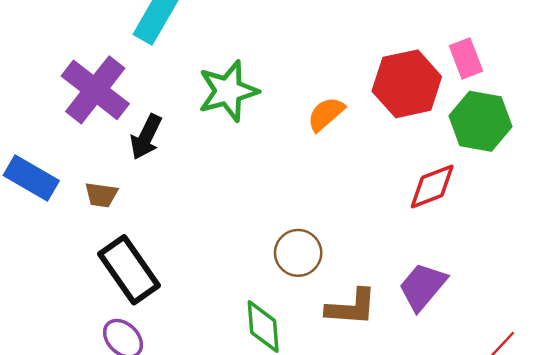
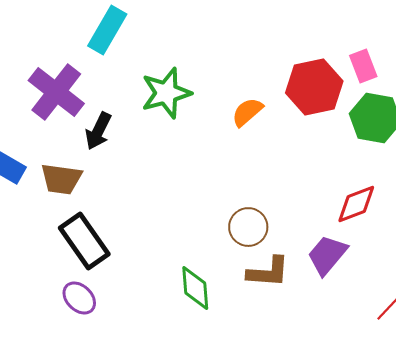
red diamond: (432, 186) -> (356, 204), moved
brown trapezoid: (101, 195) -> (61, 179), size x1.5
brown circle: (298, 253) -> (248, 227), moved

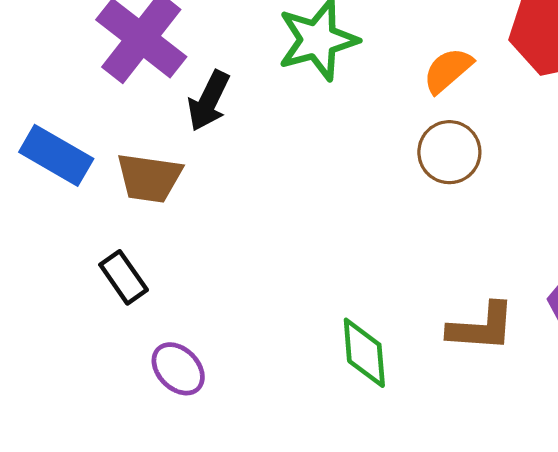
brown circle: (248, 227) -> (449, 152), moved
black rectangle: (84, 241) -> (124, 277), moved, size x0.6

